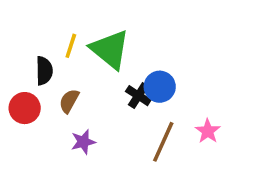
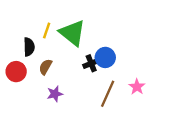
black cross: (138, 96) -> (91, 63), turned 35

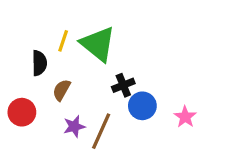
blue circle: (105, 57) -> (142, 106), moved
red circle: (16, 72) -> (22, 112), moved
brown line: (108, 94) -> (101, 131), moved

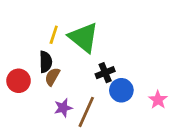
black semicircle: (39, 63) -> (46, 62), moved
red circle: (22, 112) -> (19, 81), moved

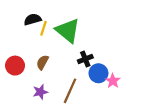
black semicircle: (46, 62) -> (33, 19), moved, turned -105
pink star: (158, 100) -> (113, 81), moved
purple star: (63, 108) -> (40, 92), moved

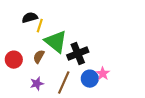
green triangle: (68, 30) -> (56, 42), moved
black cross: (85, 59) -> (78, 54), size x1.5
blue circle: (98, 73) -> (90, 79), moved

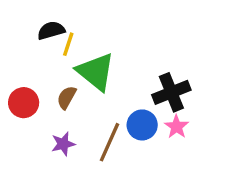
black cross: (78, 54) -> (171, 92), moved
blue circle: (90, 79) -> (142, 125), moved

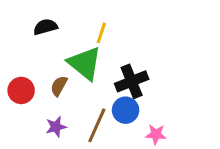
yellow line: (68, 44) -> (101, 33), moved
black cross: (171, 92) -> (132, 81), moved
pink star: (177, 127) -> (156, 134), moved, turned -30

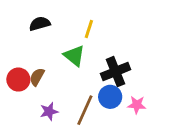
green triangle: (85, 63) -> (74, 56), size x0.7
brown semicircle: (59, 86) -> (37, 77), moved
pink star: (156, 134) -> (137, 105), moved

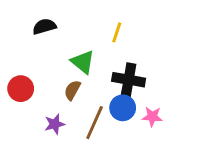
yellow line: (89, 29) -> (117, 32), moved
black cross: (115, 72) -> (129, 80), turned 32
brown semicircle: (37, 77) -> (72, 90), moved

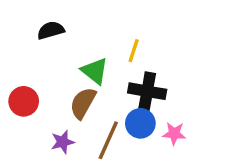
yellow line: (117, 32) -> (134, 51), moved
brown semicircle: (72, 90) -> (83, 103), size x1.4

